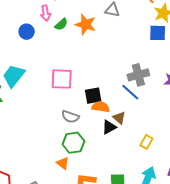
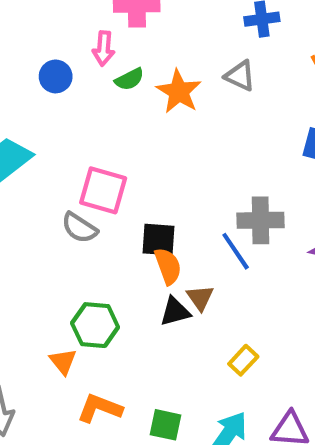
orange semicircle: (101, 107) -> (168, 266), turned 48
gray semicircle: (70, 117) -> (79, 228), moved

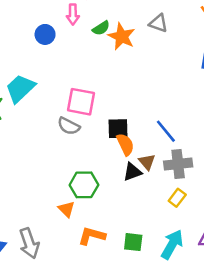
green semicircle: (129, 79) -> (101, 28), moved
gray cross: (261, 220) -> (178, 164), moved

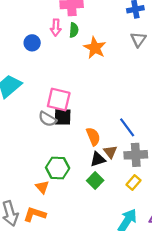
gray triangle: (158, 23) -> (138, 39), moved, turned 42
green semicircle: (101, 28) -> (74, 30), moved, turned -56
black square: (118, 129) -> (63, 117), moved
orange L-shape: (92, 236) -> (35, 214), moved
green square: (133, 242) -> (95, 181), moved, turned 35

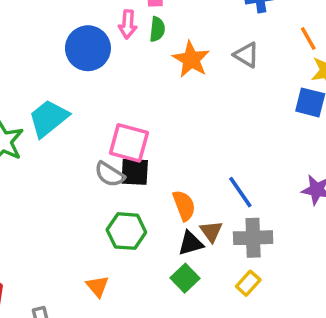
gray triangle: (138, 39) -> (246, 55), moved, turned -35
blue circle: (32, 43) -> (88, 48), size x1.6
green hexagon: (58, 168) -> (126, 231), moved

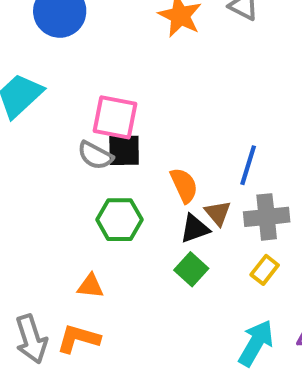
blue line: (240, 192) -> (248, 165), turned 56
orange triangle: (97, 286) -> (90, 286), turned -40

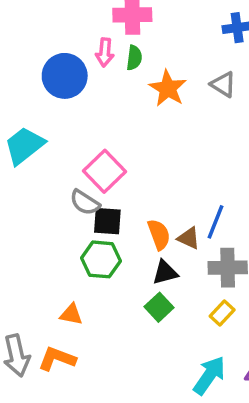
pink square: (115, 117) -> (105, 171), turned 30
black square: (124, 150) -> (107, 221), moved
brown triangle: (218, 213) -> (189, 238), moved, turned -30

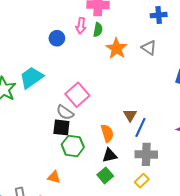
blue circle: (65, 76) -> (57, 38), size x0.6
black square: (107, 221) -> (61, 127), moved
brown triangle: (189, 238) -> (130, 115), moved, turned 32

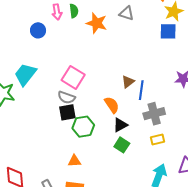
brown triangle: (130, 115) -> (128, 82), turned 40
yellow rectangle: (142, 181) -> (157, 139), turned 48

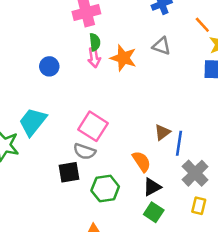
pink arrow: (57, 12) -> (94, 57), moved
black square: (67, 112) -> (69, 172), moved
gray cross: (154, 114) -> (195, 173), turned -30
yellow rectangle: (157, 139) -> (199, 206), turned -64

